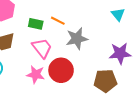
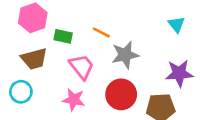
green rectangle: (36, 24) -> (63, 36), moved
red circle: (61, 70) -> (121, 94), moved

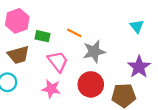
purple star: (179, 73) -> (139, 67), turned -30

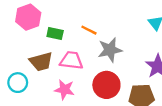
brown trapezoid: (18, 55) -> (41, 62), moved
pink trapezoid: (58, 61) -> (71, 60), turned -45

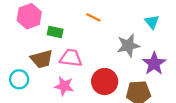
orange line: (89, 30) -> (93, 17), moved
gray star: (110, 50) -> (128, 46), moved

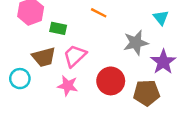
pink trapezoid: (71, 58) -> (75, 56), turned -50

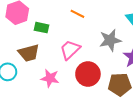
pink trapezoid: (75, 56) -> (70, 50), moved

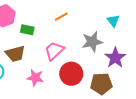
orange line: (77, 14) -> (61, 17), turned -56

